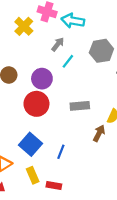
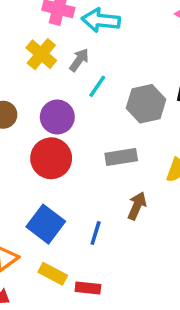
yellow cross: (24, 26) -> (41, 54), moved
gray hexagon: (101, 51) -> (146, 104), moved
brown arrow: (99, 133) -> (137, 206), moved
yellow rectangle: (33, 175) -> (53, 274), turned -35

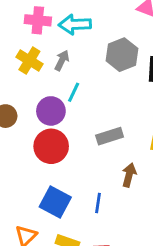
cyan line: (97, 86) -> (74, 92), moved
gray hexagon: (146, 104) -> (122, 55), moved

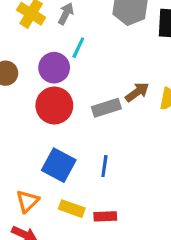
gray rectangle: (110, 136) -> (106, 108), moved
brown arrow: (129, 175) -> (137, 92), moved, turned 40

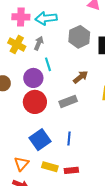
cyan line: (78, 48) -> (48, 64), turned -40
brown arrow: (137, 92) -> (81, 77), moved
blue square: (59, 165) -> (40, 140), turned 30

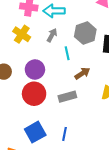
gray arrow: (39, 43) -> (52, 35), moved
cyan line: (48, 64) -> (67, 53), moved

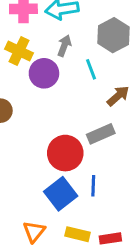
purple circle: (35, 69) -> (44, 73), moved
red circle: (34, 94) -> (65, 153), moved
blue line: (64, 134) -> (93, 186), moved

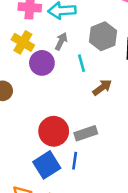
gray rectangle: (101, 134) -> (86, 133), moved

